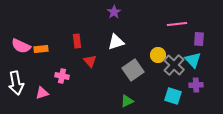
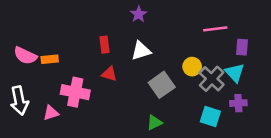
red rectangle: (77, 41) -> (104, 45), moved
red triangle: (90, 61) -> (109, 74), turned -32
pink cross: (62, 76) -> (75, 92), size x1.6

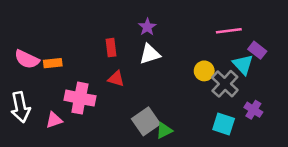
purple star: (139, 14) -> (147, 27), moved
purple rectangle: (242, 47) -> (257, 50), turned -56
cyan triangle: (235, 73) -> (243, 64), moved
gray square: (162, 85) -> (146, 121), moved
purple cross: (238, 103) -> (253, 110), turned 35

